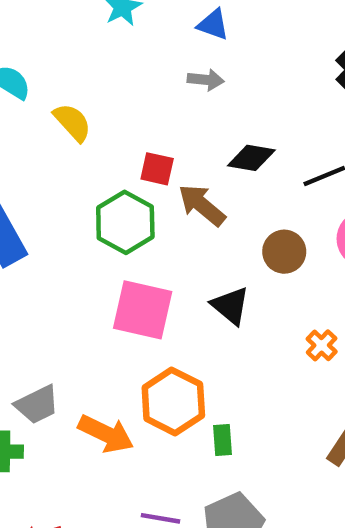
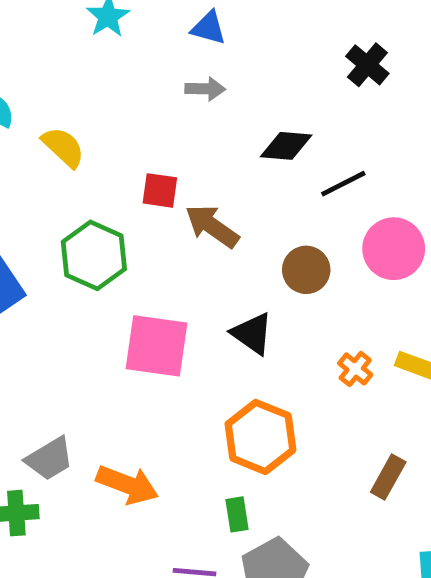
black diamond: (251, 158) -> (286, 146), moved
green hexagon: (125, 222) -> (94, 255), moved
orange hexagon: (173, 401) -> (260, 437), moved
green rectangle: (223, 440) -> (237, 514), moved

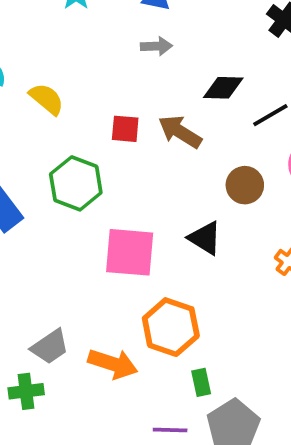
brown arrow: (212, 226) -> (180, 132), moved
orange hexagon: (260, 437) -> (171, 327), moved

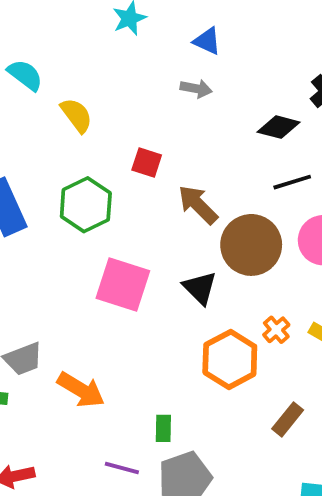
black diamond: (223, 88) -> (279, 127), moved
brown arrow: (180, 132) -> (198, 205), moved
brown circle: (245, 185) -> (251, 245), size x1.6
orange hexagon: (171, 327) -> (230, 359), moved

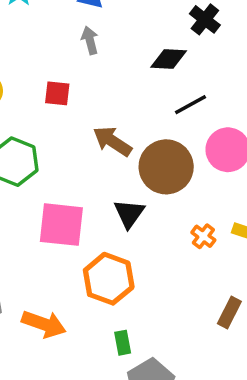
gray arrow: (196, 89) -> (90, 40), turned -104
red square: (147, 162) -> (57, 93), moved
black triangle: (200, 288) -> (129, 214), turned 32
orange hexagon: (230, 359) -> (109, 279), moved

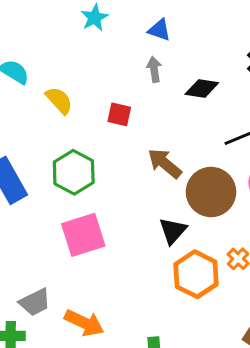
black diamond: (169, 59) -> (202, 88), moved
pink square: (61, 225) -> (83, 235), moved, turned -30
orange hexagon: (109, 279) -> (196, 274), moved

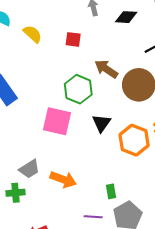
green hexagon: (74, 172) -> (78, 89), moved
black triangle: (173, 231) -> (101, 123), moved
pink square: (83, 235) -> (57, 121), turned 36

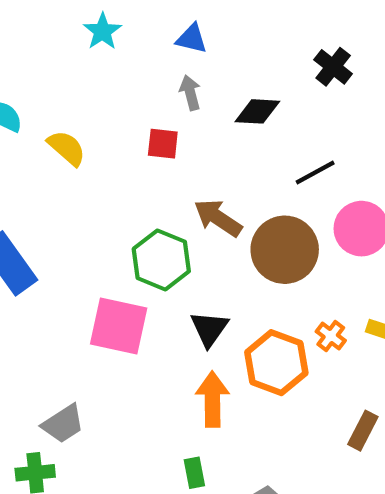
red square: (73, 39) -> (163, 144), moved
orange arrow: (63, 179) -> (212, 399), moved, turned -110
green rectangle: (111, 191) -> (194, 473), moved

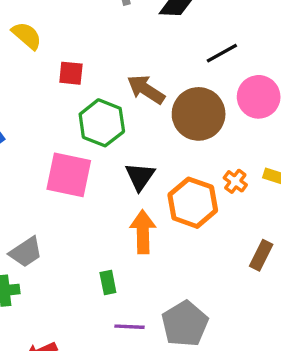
red square: (163, 144) -> (71, 73), moved
green rectangle: (194, 473) -> (108, 282), moved

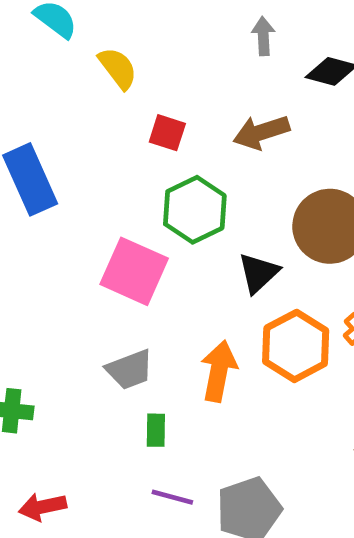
brown arrow: (146, 89) -> (261, 132), moved, turned -63
black triangle: (140, 176) -> (259, 273), moved
gray trapezoid: (26, 252) -> (130, 370), moved

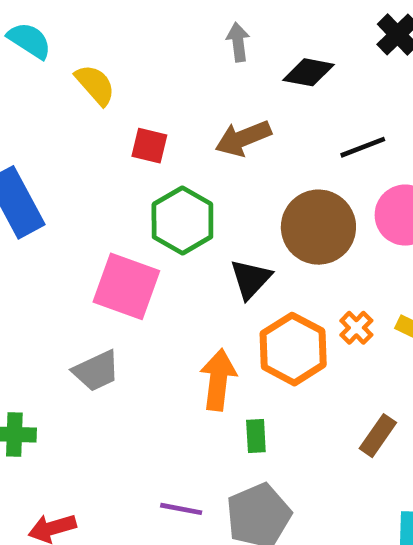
gray trapezoid: (130, 370) -> (96, 371), moved
green rectangle: (156, 430) -> (256, 436), moved

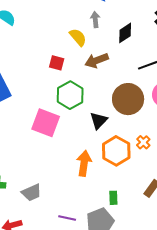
black diamond: (309, 72) -> (125, 33), turned -45
yellow semicircle: (95, 85) -> (78, 37), moved
gray trapezoid: (96, 371) -> (32, 193), moved
green rectangle: (256, 436) -> (113, 198), moved

